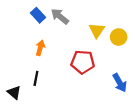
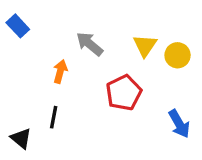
blue rectangle: (38, 15) -> (18, 26), moved
gray arrow: (60, 16) -> (90, 44), moved
red pentagon: (83, 62) -> (124, 93), turned -30

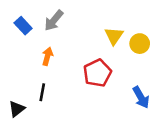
blue rectangle: (18, 26) -> (23, 26), moved
gray arrow: (90, 44) -> (54, 20), moved, turned -90
black triangle: (21, 138) -> (17, 109), turned 42

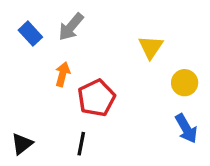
yellow circle: (140, 44) -> (185, 83), moved
red pentagon: (97, 73) -> (96, 98), moved
black line: (42, 92) -> (81, 144), moved

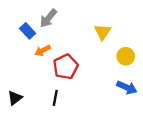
blue rectangle: (30, 34) -> (28, 31), moved
orange arrow: (63, 74) -> (43, 51), turned -133
blue arrow: (186, 128) -> (127, 87), turned -36

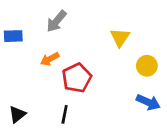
blue rectangle: (28, 31) -> (13, 36), moved, turned -49

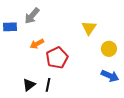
gray arrow: (56, 21) -> (32, 16), moved
black triangle: (17, 114) -> (29, 85), moved

